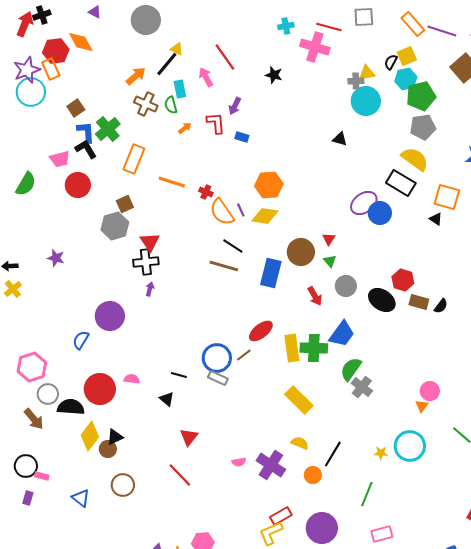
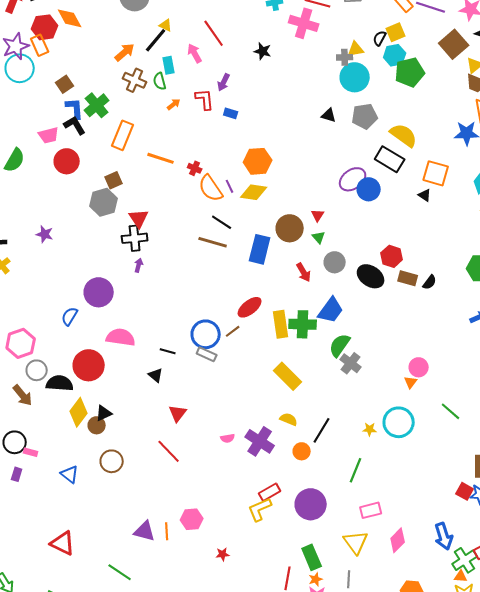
gray pentagon: (423, 127) -> (365, 116), moved
pink semicircle: (132, 379) -> (121, 337), moved, size x1.8

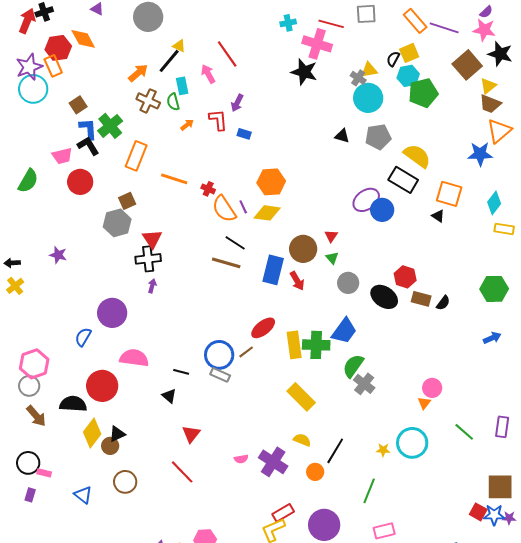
black star: (263, 51) -> (304, 72), moved, size x1.5
gray cross: (345, 57) -> (358, 78), turned 35
red arrow: (304, 272) -> (297, 281), moved
gray circle: (37, 370) -> (29, 386), moved

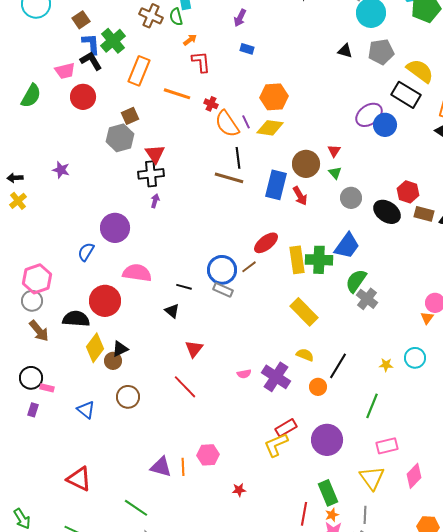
red L-shape: (218, 120) -> (201, 62), moved
black line: (235, 243) -> (238, 158), turned 50
cyan circle: (412, 443) -> (415, 358), size x0.7

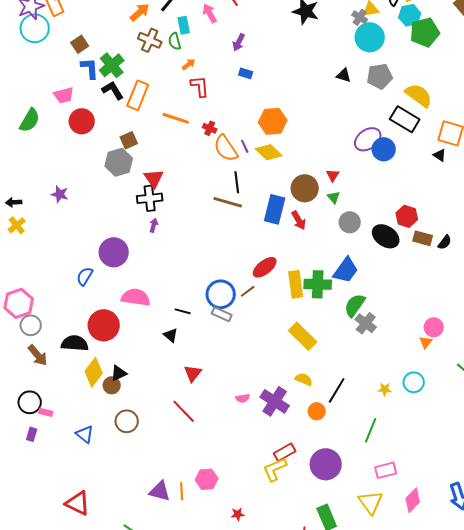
black L-shape: (91, 61) -> (113, 90), moved
yellow diamond: (270, 128) -> (269, 152), turned 36
pink hexagon: (37, 279) -> (19, 303), moved

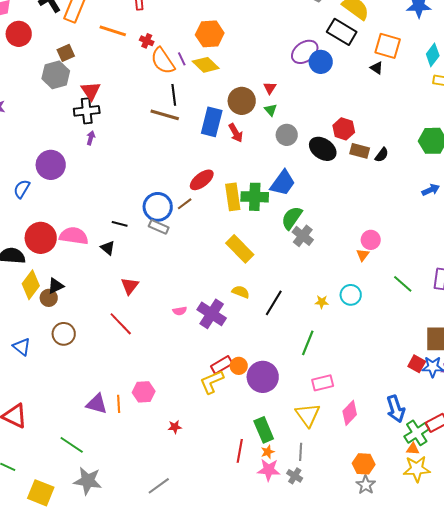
pink semicircle: (136, 297) -> (74, 236), moved
orange circle: (317, 411) -> (239, 366), moved

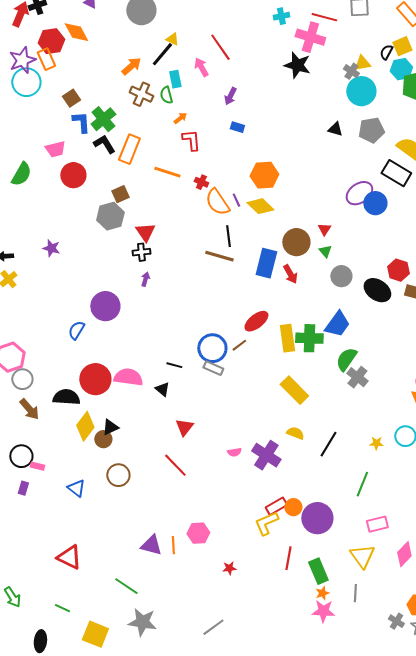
black cross: (87, 111) -> (141, 252), size x0.7
red line: (240, 451) -> (288, 558), moved
gray cross: (295, 476) -> (396, 621), moved

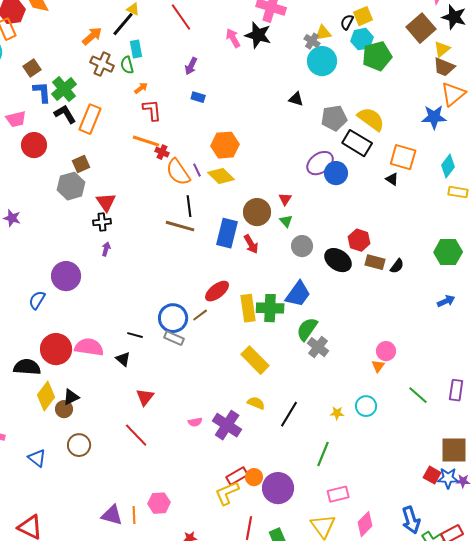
pink arrow: (201, 67) -> (233, 38), moved
gray pentagon: (371, 130) -> (334, 118), moved
orange line: (167, 172) -> (146, 141), moved

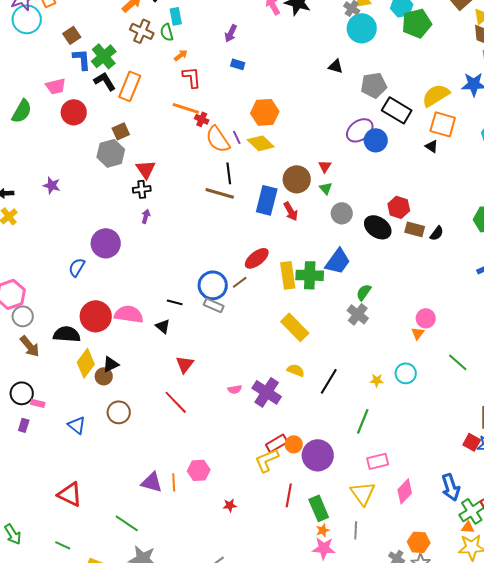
yellow semicircle: (371, 119) -> (436, 95), moved, turned -68
green semicircle: (307, 329) -> (364, 292), moved, size x0.7

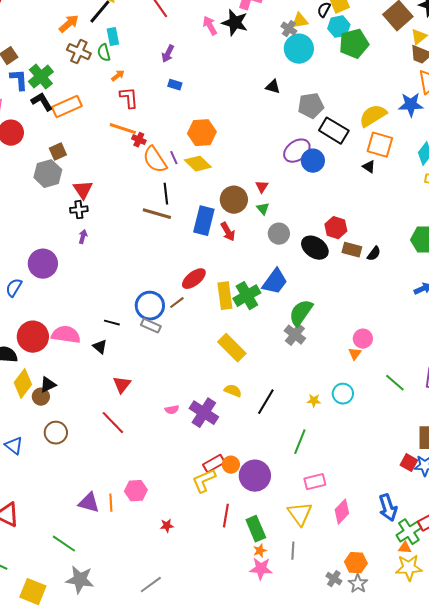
orange rectangle: (130, 86) -> (67, 107), turned 44
green cross: (310, 275) -> (247, 296), turned -32
green semicircle: (364, 292) -> (301, 313), size x1.6

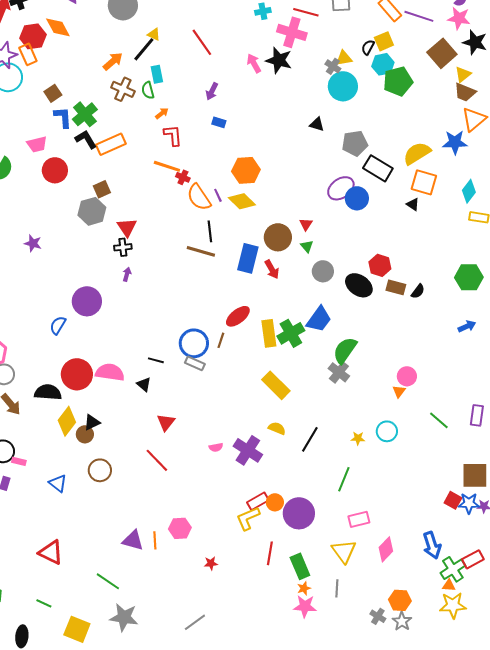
brown line: (177, 303) -> (221, 340), turned -35

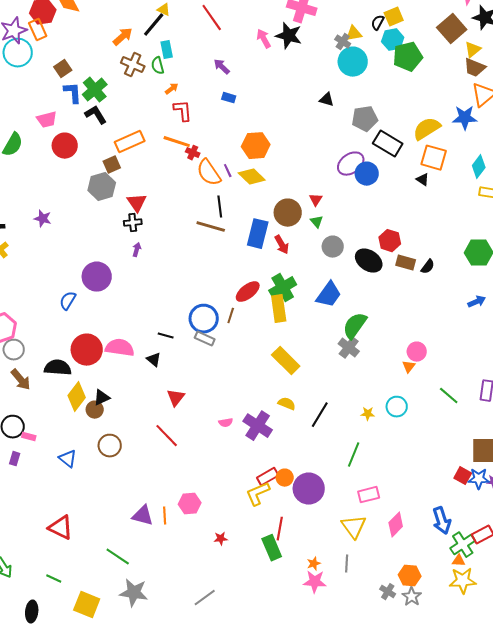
purple arrow: (212, 91) -> (222, 67), turned 108
orange rectangle: (111, 144) -> (130, 142), moved
green cross: (291, 333) -> (283, 288), moved
green rectangle: (300, 566) -> (272, 548), moved

